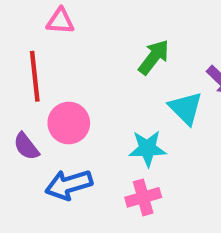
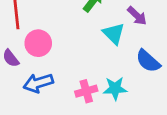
cyan star: (147, 149) -> (115, 88), moved

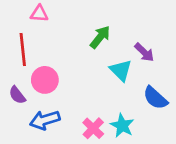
cyan star: (115, 88) -> (122, 126), turned 30
pink cross: (86, 91) -> (93, 128), turned -30

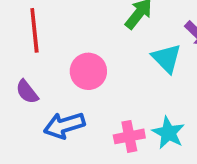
pink circle: (45, 80) -> (88, 71), moved
pink cross: (93, 128) -> (129, 136), turned 35

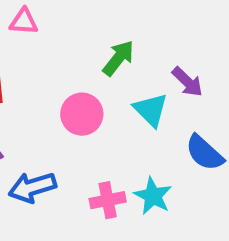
pink circle: (88, 71) -> (82, 114), moved

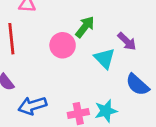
pink circle: (82, 114) -> (63, 45), moved
cyan star: (153, 196) -> (106, 111), turned 30

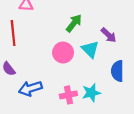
pink circle: (63, 45) -> (63, 53), moved
blue semicircle: (137, 85) -> (117, 71), turned 48

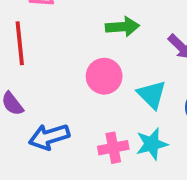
green arrow: (74, 23) -> (122, 27), turned 48
cyan triangle: (90, 49) -> (152, 95), moved

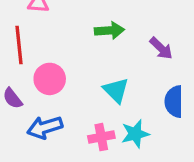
pink circle: (104, 76) -> (50, 79), moved
cyan triangle: (152, 95) -> (116, 90), moved

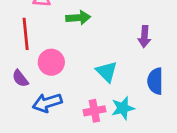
green arrow: (109, 30) -> (78, 18), moved
purple arrow: (161, 48) -> (144, 37), turned 50

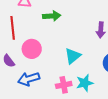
cyan triangle: (107, 72) -> (73, 56), turned 36

